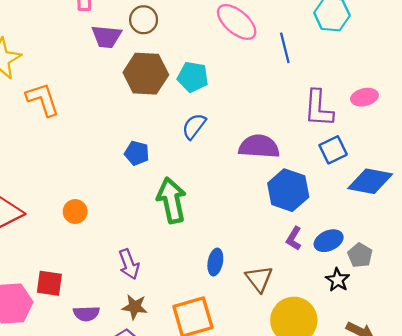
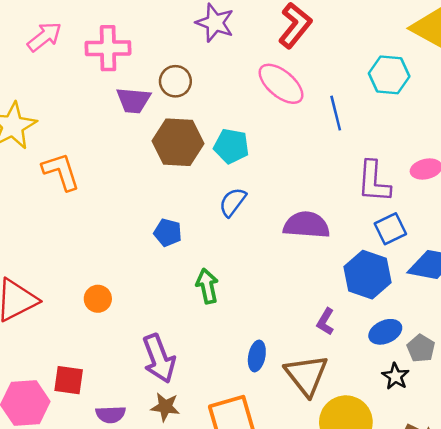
blue hexagon: (288, 190) -> (367, 275), moved
green arrow: (172, 200) -> (207, 286), size x0.7
purple L-shape: (294, 238) -> (326, 322), moved
purple arrow: (129, 264) -> (159, 359), size x1.4
brown triangle: (259, 279) -> (306, 375), size x1.4

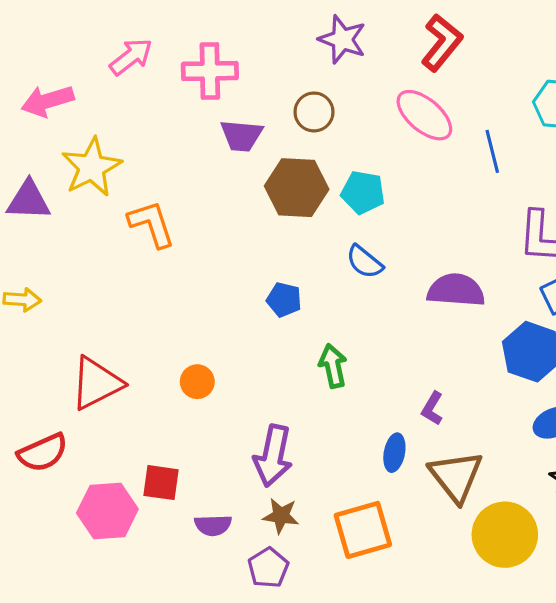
brown circle: (175, 81) -> (314, 112), moved
blue semicircle: (233, 202) -> (364, 262), turned -88
purple L-shape: (326, 322) -> (432, 408), moved
purple arrow: (159, 359) -> (273, 456), turned 33

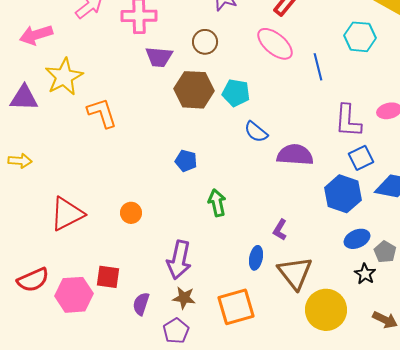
blue semicircle: (364, 262) -> (256, 132), moved
red semicircle: (43, 453) -> (33, 280), moved
purple semicircle: (213, 525) -> (141, 304), turned 110

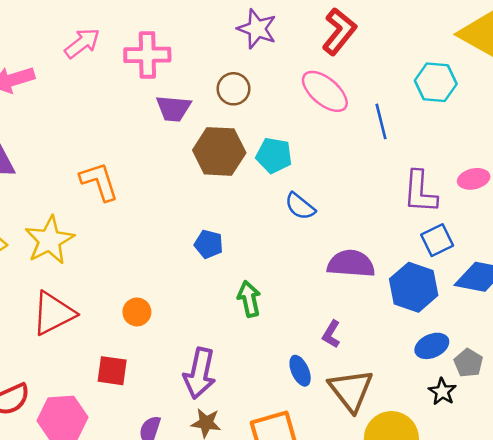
yellow star: (64, 77) -> (49, 240), moved
purple semicircle: (295, 155) -> (351, 264), moved
blue ellipse: (256, 258) -> (300, 371), turned -35
red square: (108, 277) -> (112, 371), moved

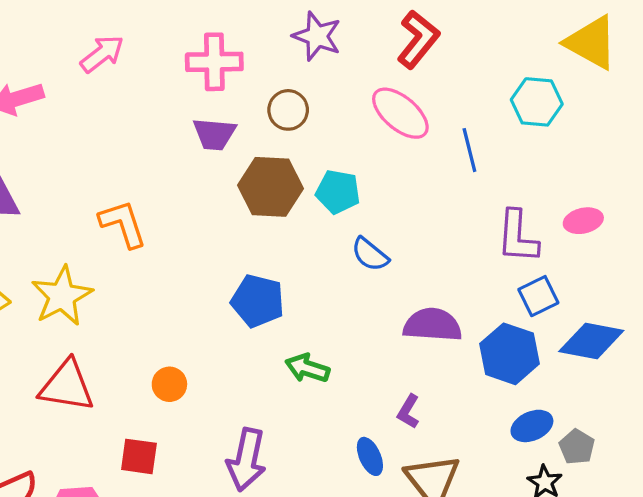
pink cross: (147, 55) -> (214, 62), moved
blue pentagon: (209, 244) -> (258, 301), size x1.5
green arrow: (249, 299) -> (307, 368), turned -60
red triangle: (53, 313) -> (67, 386), turned 36

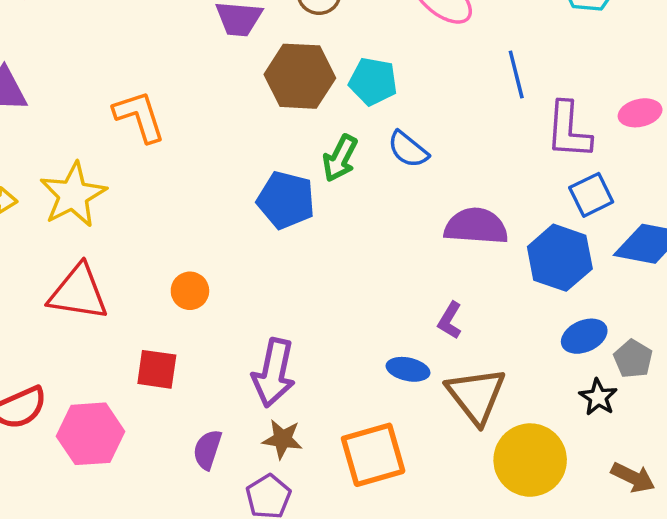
blue line: (469, 150) -> (516, 74), moved
green arrow: (307, 368) -> (340, 158), moved, turned -81
blue ellipse: (370, 456) -> (408, 369), turned -54

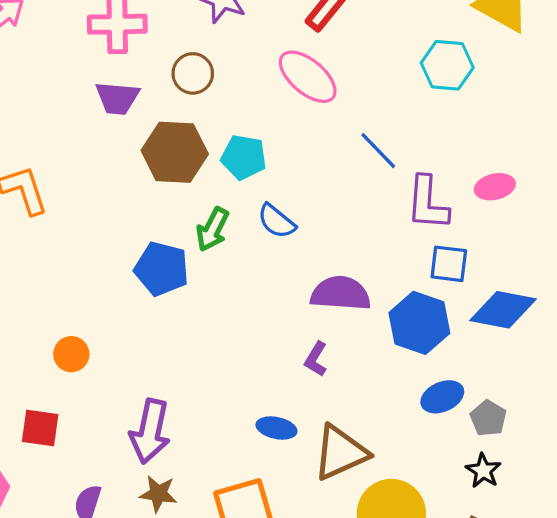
blue line: (516, 74) -> (378, 151), turned -30
blue square: (591, 195) -> (449, 264), turned 33
purple L-shape: (450, 320) -> (316, 359), moved
brown triangle: (476, 395) -> (340, 453), turned 44
black star: (598, 397) -> (483, 471), moved

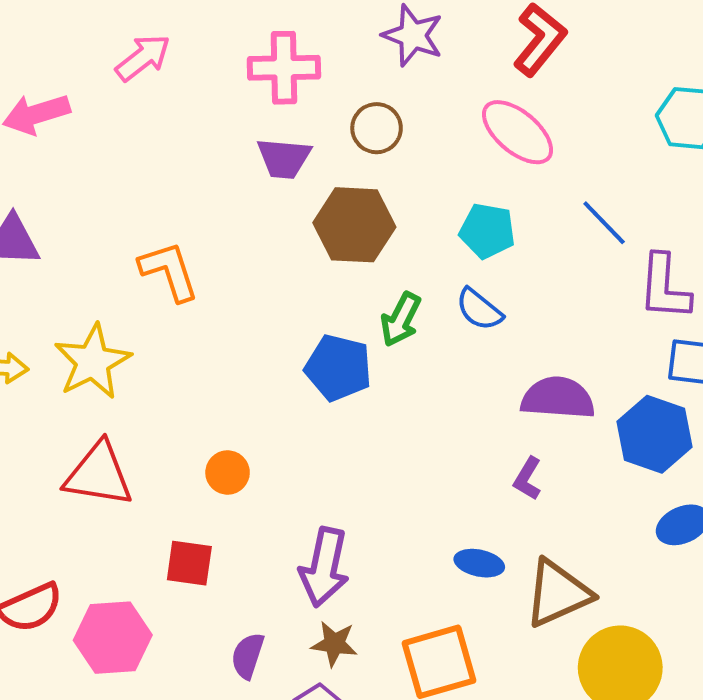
cyan pentagon: (244, 157) -> (487, 231), moved

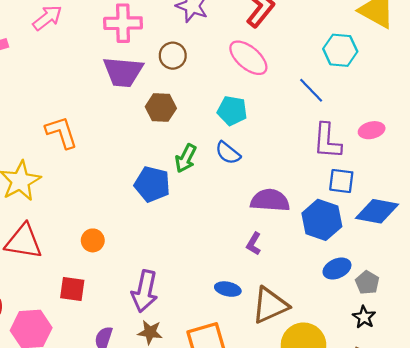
purple trapezoid: (284, 158) -> (123, 72), size x1.4
blue line: (604, 223) -> (311, 90), moved
brown hexagon: (354, 225) -> (161, 107), size x0.7

